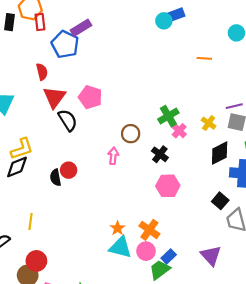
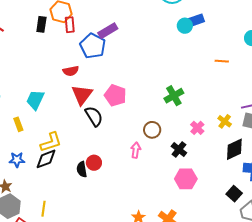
red semicircle: (42, 72) -> (71, 71), turned 91
green cross: (168, 116) -> (174, 96), moved
yellow line: (31, 222) -> (44, 209), moved

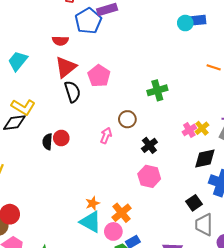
pink cross: (197, 128) -> (189, 130), moved
yellow L-shape: (51, 142) -> (23, 107), turned 35

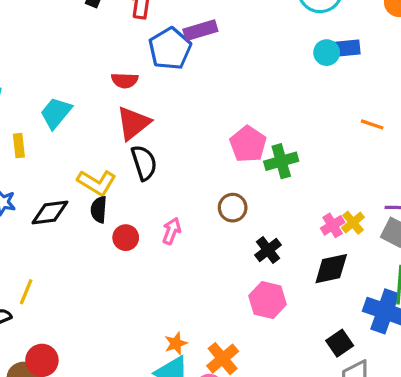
pink pentagon: (99, 76) -> (248, 144), moved
yellow L-shape: (23, 107) -> (97, 183), moved
pink arrow: (106, 136) -> (172, 231), moved
black semicircle: (47, 142) -> (99, 210), moved
black diamond: (205, 159) -> (331, 269), moved

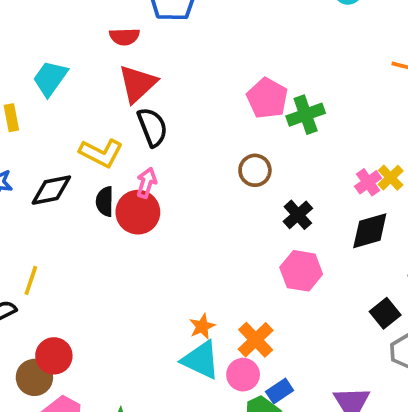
black semicircle: (99, 210) -> (105, 202), moved
pink arrow: (172, 231) -> (146, 183), moved
red circle: (126, 238) -> (138, 212), size x1.5

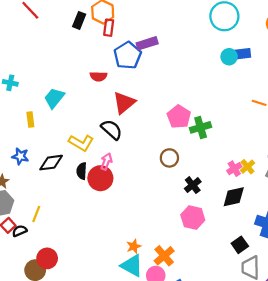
red triangle: (137, 84) -> (124, 103), moved
black semicircle: (152, 127) -> (112, 130), turned -30

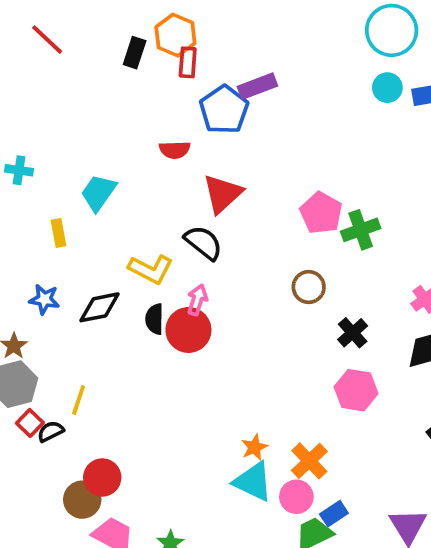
cyan circle: (229, 57) -> (387, 88), moved

